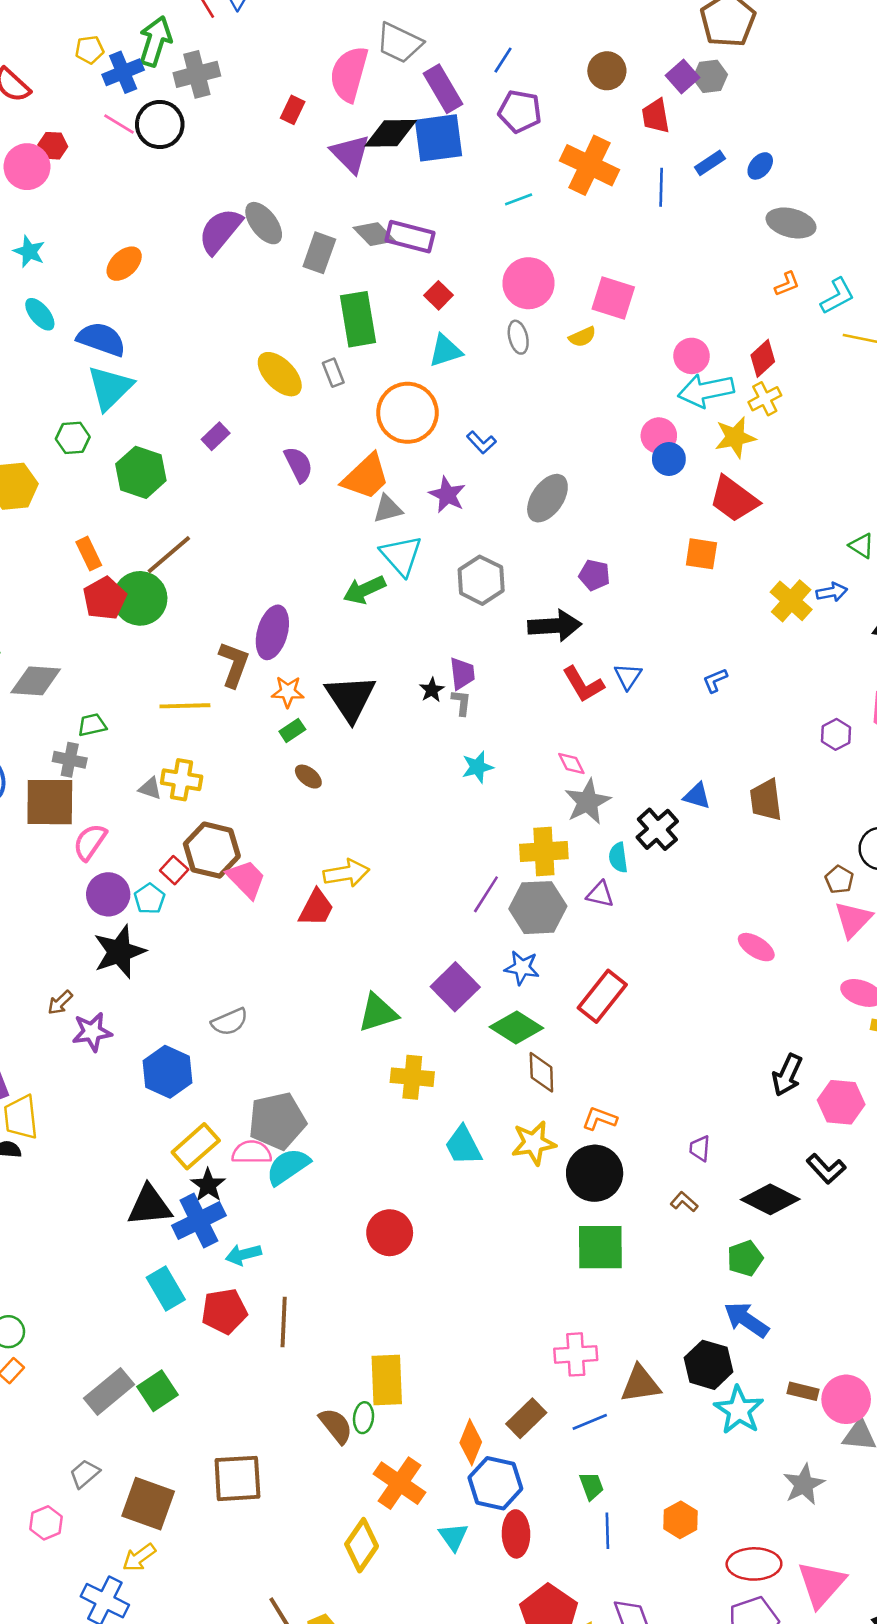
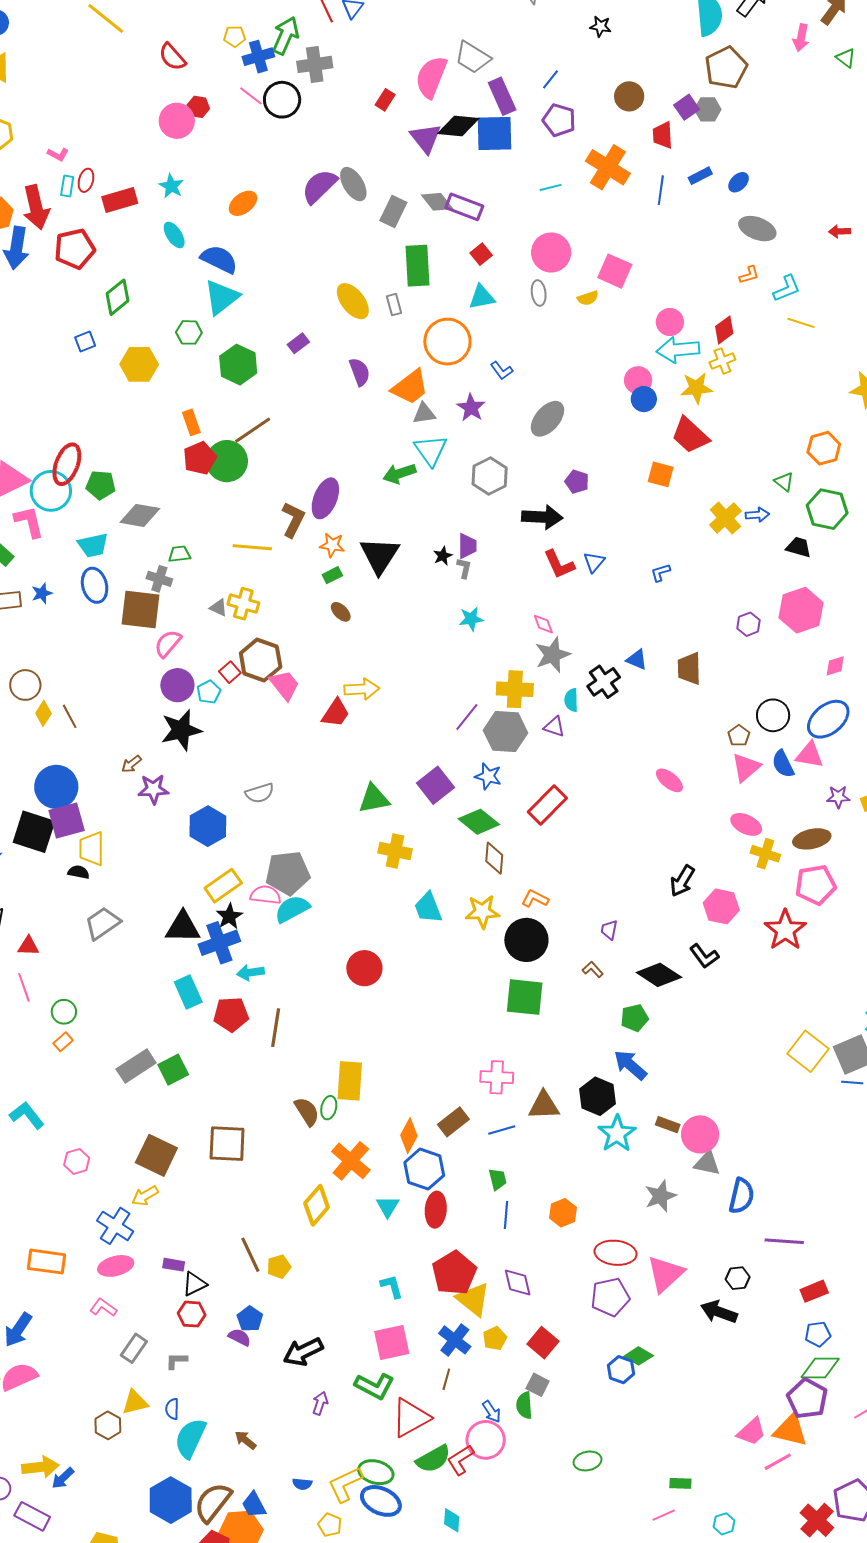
gray trapezoid: (85, 1474) -> (103, 923), moved, size x1.5

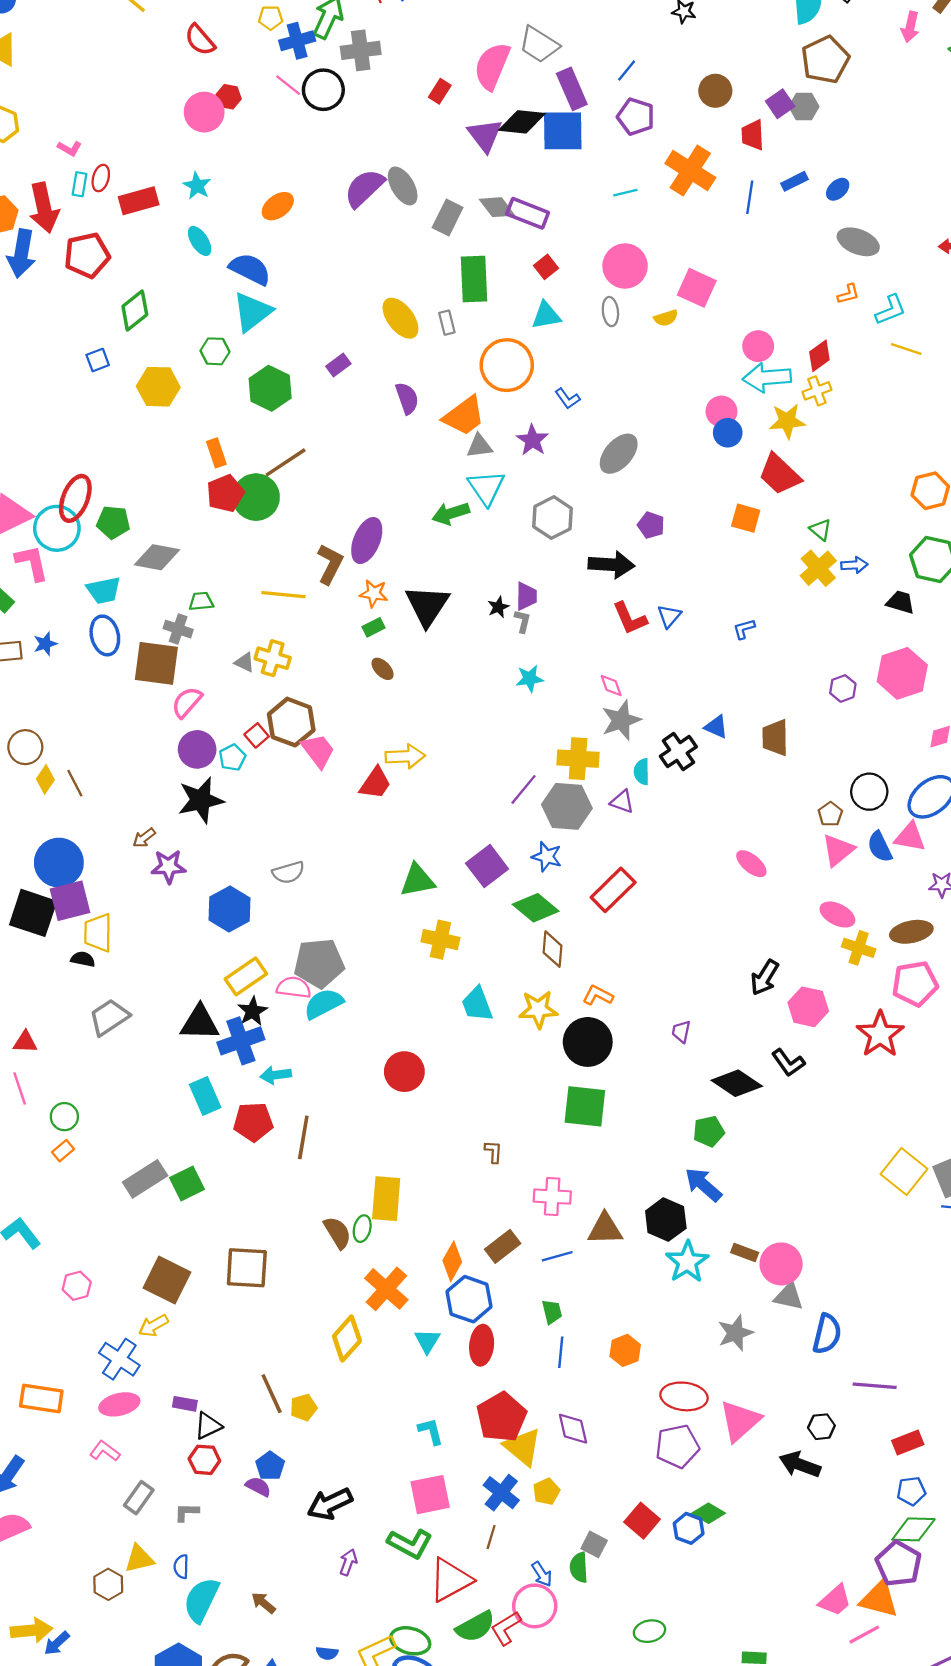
green triangle: (784, 482) -> (821, 530), moved
brown L-shape: (593, 969) -> (493, 1152), moved, turned 45
red square: (543, 1343) -> (642, 1521), moved

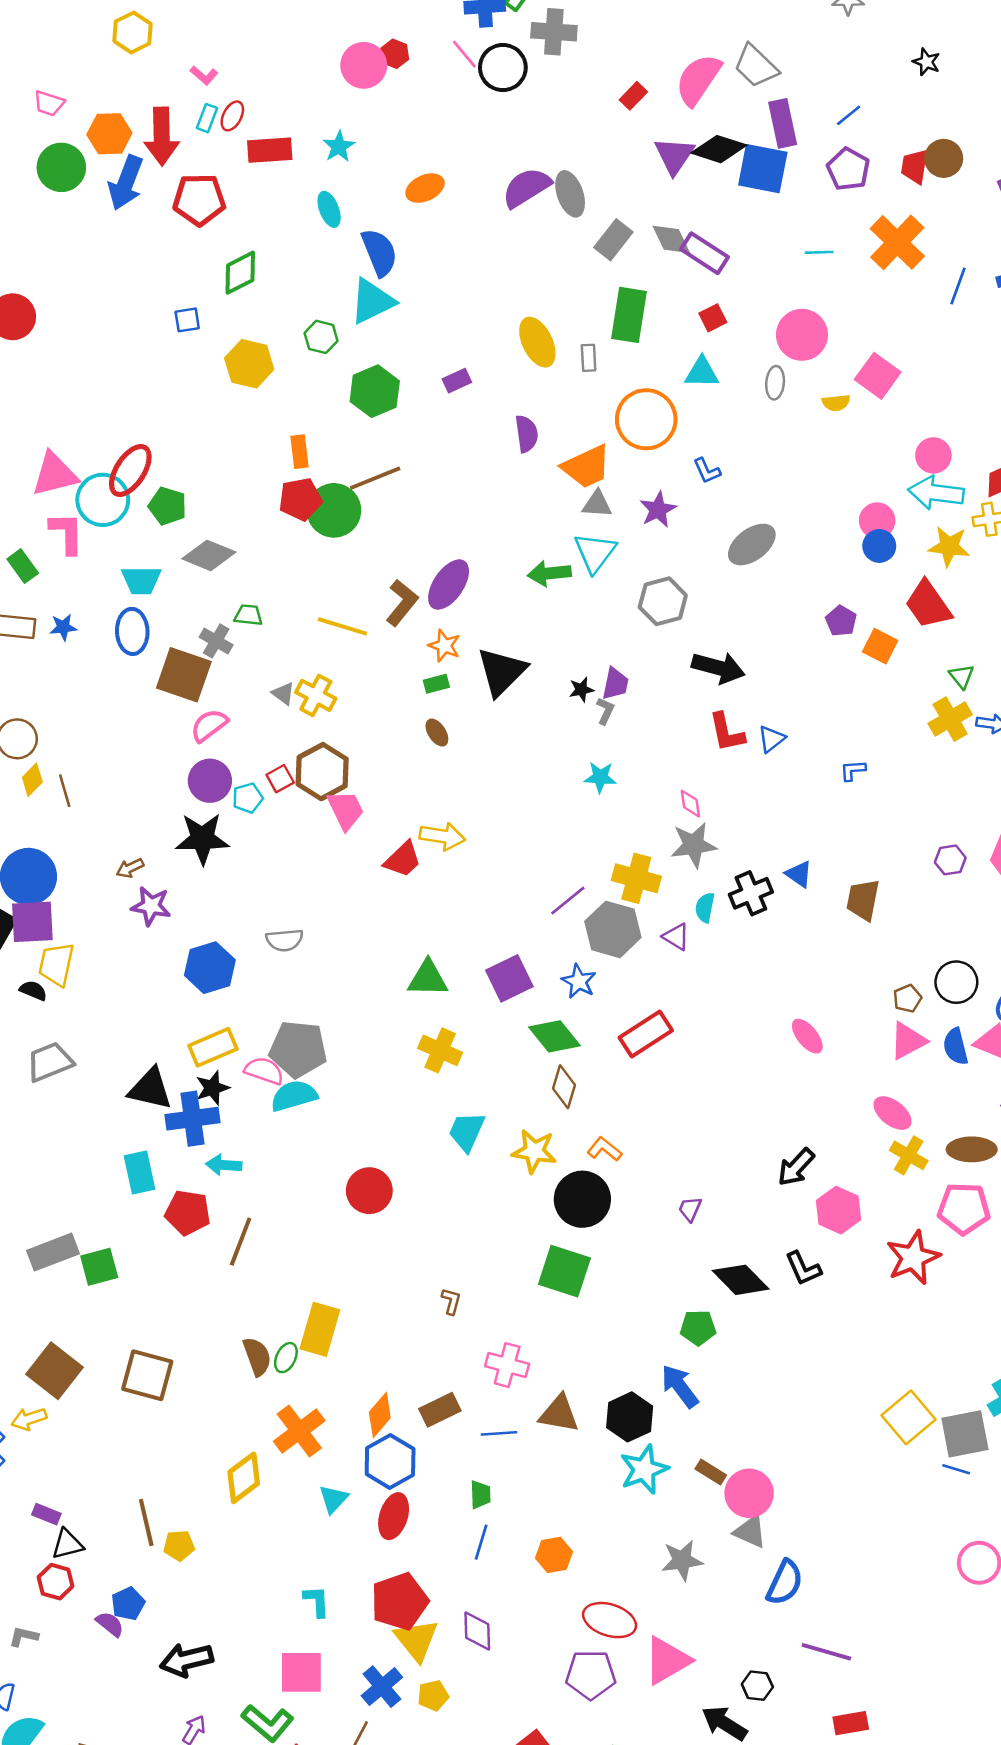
red trapezoid: (753, 135) -> (915, 166), moved
blue semicircle: (250, 269) -> (379, 252), turned 30
purple pentagon: (651, 525) -> (841, 621), moved
cyan trapezoid: (477, 1004) -> (467, 1131), turned 33

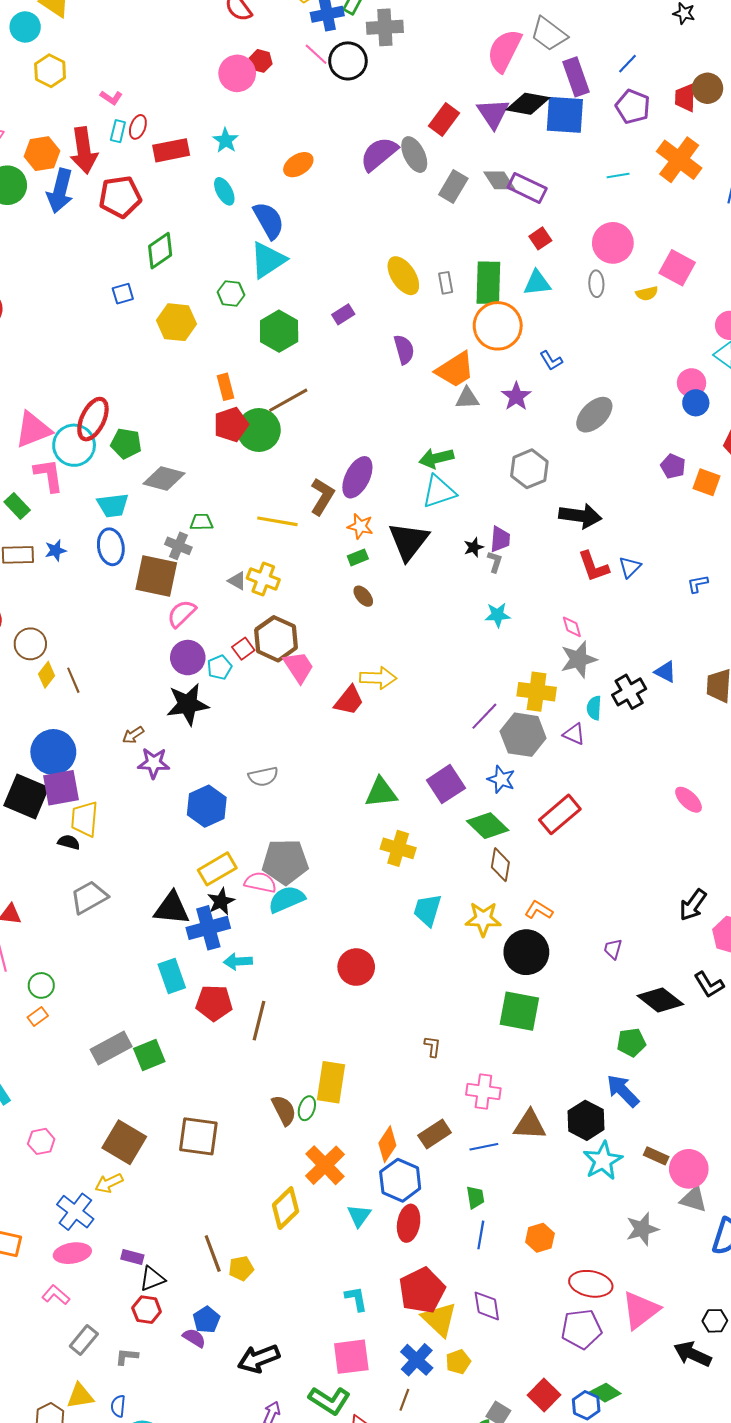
red rectangle: (633, 96) -> (444, 120), moved, size x1.4
green rectangle: (629, 315) -> (488, 283), moved
cyan triangle: (595, 552) -> (439, 492), moved, turned 42

